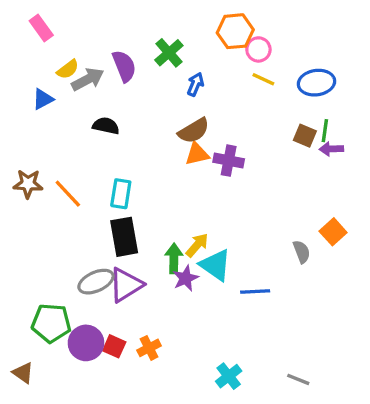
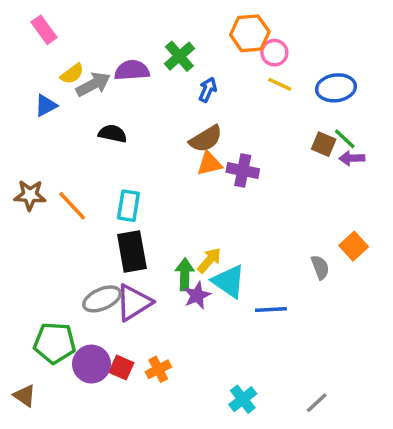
purple semicircle: (124, 66) -> (132, 70), turned -72
green line: (325, 131) -> (345, 139), turned -55
gray line: (298, 379) -> (317, 403), turned -65

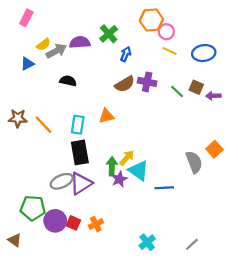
pink rectangle: (44, 30) -> (26, 18), turned 63
green line: (345, 139) -> (177, 92), moved
orange triangle: (209, 163) -> (106, 116), moved
purple cross: (243, 171) -> (147, 82), moved
gray semicircle: (320, 267) -> (194, 162), size x1.5

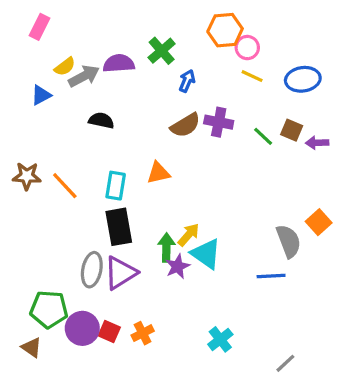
gray ellipse: (62, 181) -> (92, 270), turned -55
blue line: (164, 188) -> (271, 276), moved
brown triangle: (15, 240) -> (32, 347), moved
cyan cross: (147, 242) -> (220, 339), moved

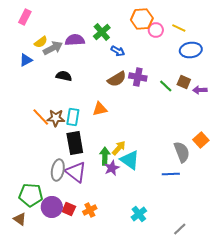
yellow line: (252, 76) -> (179, 28), moved
blue arrow: (187, 81) -> (118, 51), turned 96
brown star: (27, 176) -> (56, 118), moved
purple triangle: (120, 273) -> (76, 172), turned -50

